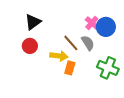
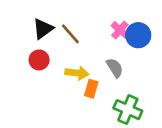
brown line: (71, 43) -> (70, 34), moved
gray semicircle: (88, 43) -> (115, 68), moved
green cross: (108, 68) -> (128, 110), moved

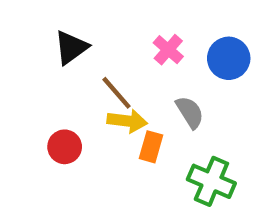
pink cross: (120, 30) -> (168, 50), moved
brown line: (70, 34) -> (116, 93), moved
red circle: (39, 60) -> (65, 147), moved

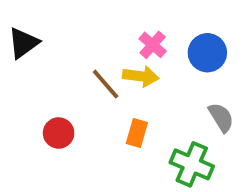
black triangle: (71, 47) -> (23, 43), moved
gray semicircle: (190, 112) -> (221, 117), moved
yellow arrow: (127, 121) -> (141, 76), moved

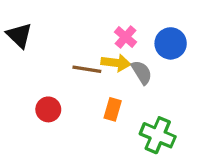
black triangle: (23, 43) -> (19, 35), turned -40
brown line: (106, 84) -> (87, 69), turned -40
gray semicircle: (221, 117) -> (142, 72), moved

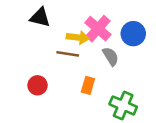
black triangle: (19, 35) -> (40, 17), moved, turned -30
pink cross: (126, 37) -> (98, 29), size x1.5
yellow arrow: (116, 63) -> (78, 37), moved

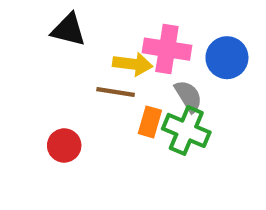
pink cross: (98, 29) -> (167, 49), turned -32
orange rectangle: (88, 85) -> (150, 122), moved
green cross: (123, 105) -> (186, 130), moved

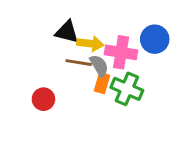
black triangle: (68, 30) -> (67, 32), moved
pink cross: (167, 49) -> (121, 52), moved
gray semicircle: (188, 96) -> (99, 65), moved

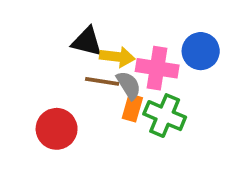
red circle: (43, 99) -> (57, 129), size x1.4

